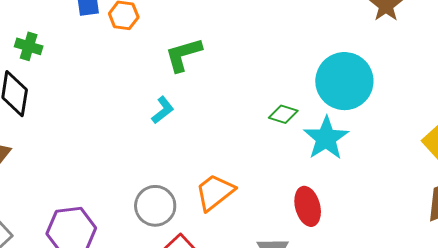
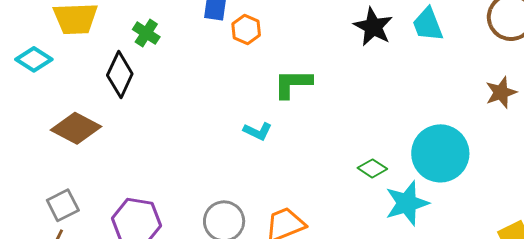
cyan L-shape: (163, 110) -> (258, 131), turned 48

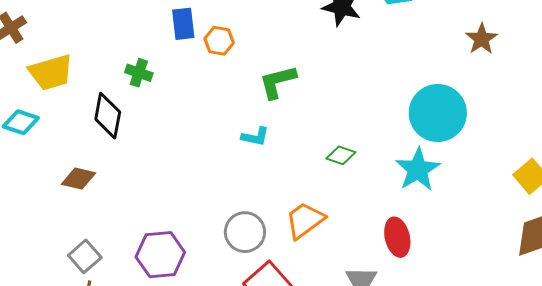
green cross: (146, 33) -> (139, 73), moved
brown diamond: (76, 128) -> (78, 179), size x0.7
green diamond: (372, 168) -> (341, 155), moved

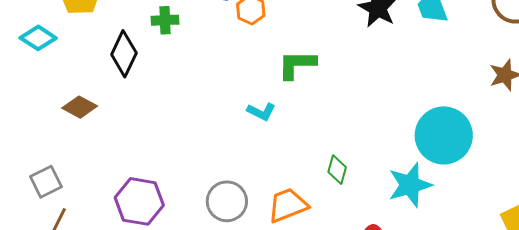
green cross: (139, 73) -> (165, 20), turned -36
green diamond: (341, 155) -> (337, 170), moved, turned 72
gray square: (85, 256) -> (46, 182), moved

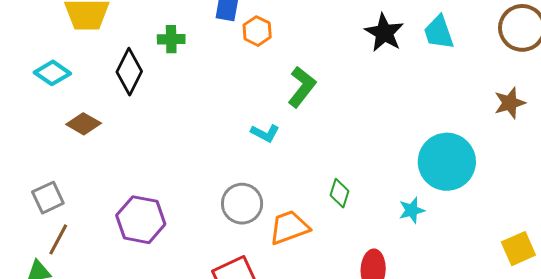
cyan diamond: (38, 38) -> (52, 73), moved
green L-shape: (297, 64) -> (302, 87), turned 126
cyan star: (410, 185) -> (412, 210), size x0.6
gray circle: (227, 201) -> (242, 204), moved

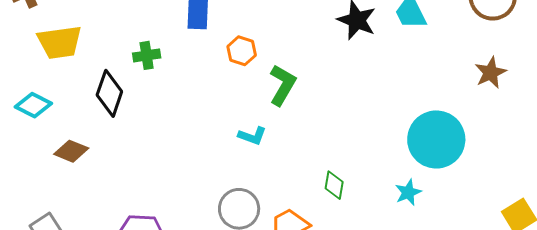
orange hexagon: (257, 31) -> (242, 51), moved

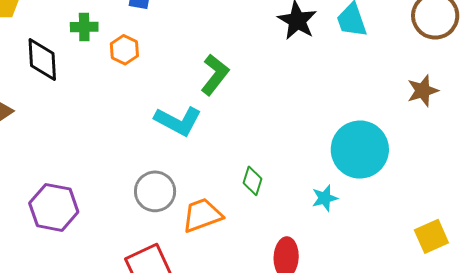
orange hexagon: (242, 51) -> (124, 50), moved
black diamond: (109, 93) -> (42, 59), turned -30
cyan L-shape: (252, 136) -> (178, 121), size x1.6

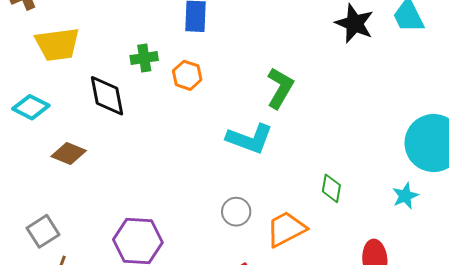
gray circle: (155, 191) -> (236, 212), size x0.7

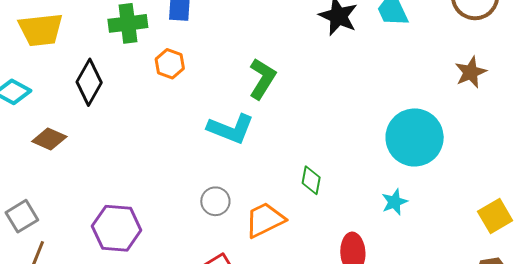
green cross: (144, 58) -> (128, 23), moved, size x1.4
black diamond: (107, 96) -> (89, 82), turned 39
cyan star: (405, 196) -> (395, 202), moved

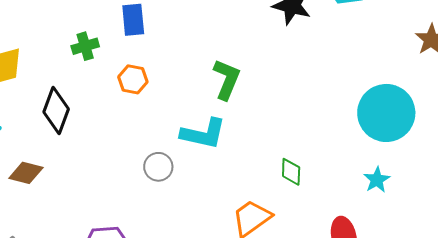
green cross: (128, 23) -> (85, 46), size x0.7
gray circle: (215, 201) -> (158, 167), moved

